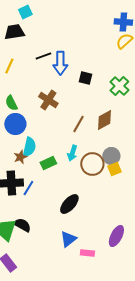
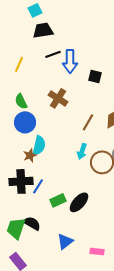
black trapezoid: (14, 32) -> (43, 30), moved
green rectangle: (48, 163) -> (58, 200), moved
blue triangle: (68, 239) -> (65, 241), moved

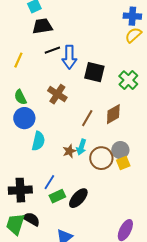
black square: (95, 76) -> (94, 72), size x1.5
brown star: (30, 155) -> (69, 151), moved
black cross: (21, 181) -> (20, 190), moved
blue line: (38, 186) -> (49, 182), moved

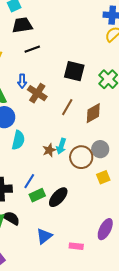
blue arrow: (69, 57) -> (22, 81), moved, size x0.6
brown line: (87, 118) -> (67, 107), moved
yellow square: (123, 163) -> (103, 177), moved

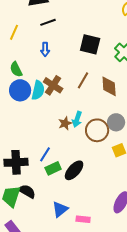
blue arrow: (22, 81) -> (45, 49), moved
brown cross: (37, 93) -> (53, 85), moved
brown diamond: (93, 113) -> (109, 86), turned -65
cyan semicircle: (18, 140) -> (38, 90), moved
pink rectangle: (76, 246) -> (83, 219), moved

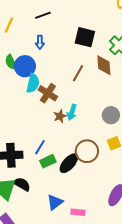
brown cross: (53, 85) -> (48, 93), moved
brown diamond: (109, 86) -> (104, 65), moved
blue circle: (20, 90) -> (25, 66), moved
brown circle: (97, 130) -> (87, 151), moved

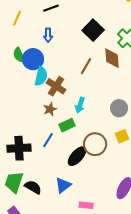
black square: (85, 37) -> (93, 30), turned 30
brown star: (60, 116) -> (50, 109), moved
green rectangle: (48, 161) -> (67, 125), moved
black semicircle: (22, 184) -> (33, 187), moved
blue triangle: (55, 202) -> (63, 185), moved

